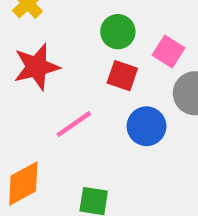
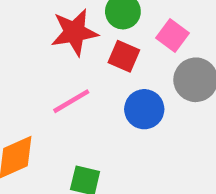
red star: (36, 67) -> (74, 32), moved

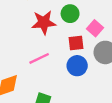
red square: (124, 56) -> (76, 43), moved, turned -35

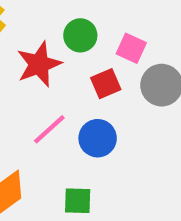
blue circle: (77, 66) -> (98, 138), moved

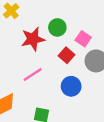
red square: (106, 84) -> (67, 55), turned -35
blue circle: (98, 138) -> (71, 86), moved

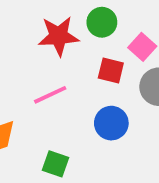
red square: (67, 55) -> (111, 70), turned -35

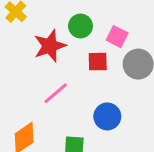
blue circle: (111, 123) -> (107, 116), moved

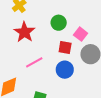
red star: (50, 46) -> (24, 32), moved, turned -30
blue circle: (107, 116) -> (65, 70), moved

